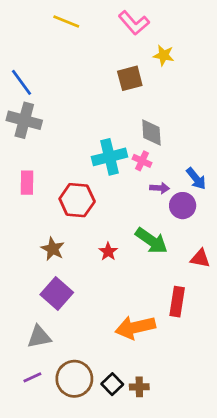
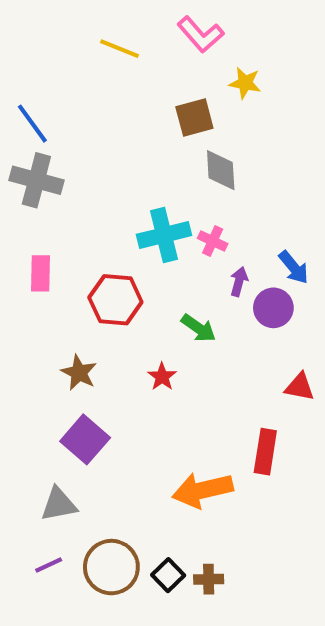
yellow line: (66, 22) -> (119, 49), moved
gray diamond: (151, 132) -> (221, 170), moved
purple arrow: (160, 188) -> (239, 282), turned -78
green arrow: (151, 241) -> (198, 328), moved, size x0.7

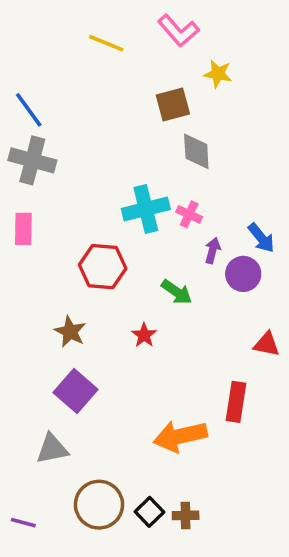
pink rectangle: (41, 273) -> (23, 229), moved
purple line: (49, 565) -> (23, 523), moved, turned 40

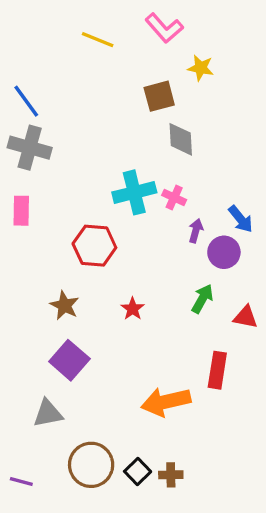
green arrow: (177, 292) -> (202, 299), moved, turned -96

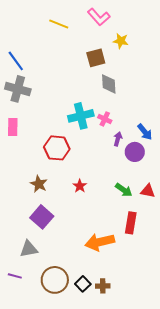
green arrow: (202, 299) -> (124, 190), moved, turned 96
purple line: (21, 481) -> (15, 276), moved

